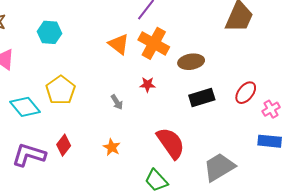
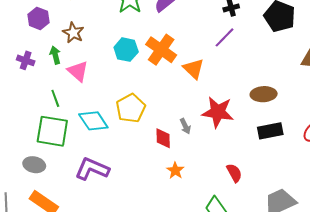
orange cross: (154, 43) -> (161, 50), moved
red star: (148, 85) -> (218, 112), size x2.0
red semicircle: (171, 143) -> (234, 173), size x0.6
red diamond: (64, 145) -> (163, 138), moved, turned -45

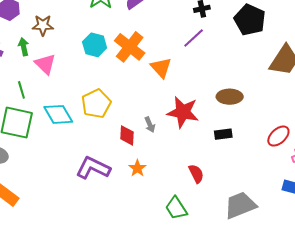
brown star: (73, 33) -> (43, 25), turned -30
black rectangle: (270, 131) -> (223, 134), moved, size x0.7
purple L-shape: (92, 169) -> (93, 168), moved

